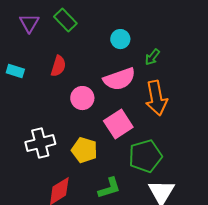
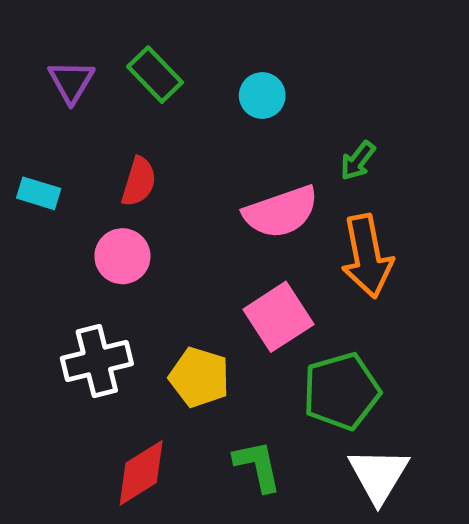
cyan circle: (120, 39) -> (262, 95), moved
pink circle: (82, 98) -> (122, 256), moved
green L-shape: (109, 188) -> (258, 466), turned -85

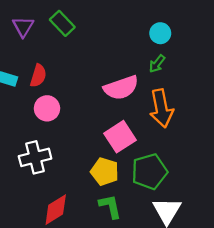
cyan circle: (262, 95) -> (160, 33), moved
red semicircle: (139, 182) -> (38, 76), moved
yellow pentagon: (199, 377) -> (105, 172), moved

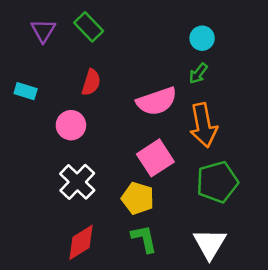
red semicircle: (38, 76) -> (91, 82), moved
white cross: (35, 157) -> (77, 182), moved, turned -32
green pentagon: (149, 172) -> (217, 182), moved

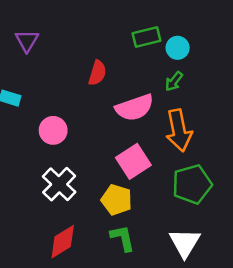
green rectangle: (89, 27) -> (146, 37), moved, turned -60
red semicircle: (91, 82) -> (97, 73), moved

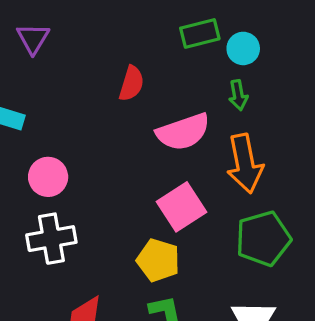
green arrow: (174, 81) -> (238, 95), turned -48
pink circle: (53, 130) -> (48, 177), moved
white cross: (59, 184) -> (51, 239), moved, turned 36

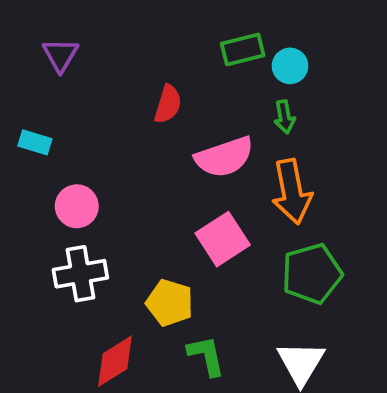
yellow pentagon: (158, 260) -> (170, 303), moved

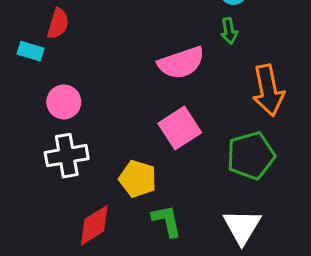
red semicircle: (168, 104) -> (58, 24), moved
orange arrow: (292, 192) -> (268, 90), moved

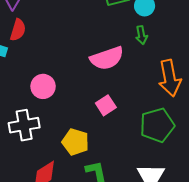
pink circle: (64, 102) -> (43, 86), moved
pink square: (180, 128) -> (106, 105), size x0.7

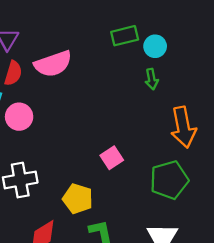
pink semicircle: (107, 58) -> (53, 64), moved
pink circle: (43, 86) -> (19, 117), moved

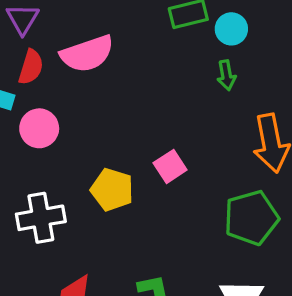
pink square: (112, 158) -> (170, 166), moved
yellow pentagon: (78, 199) -> (112, 190), moved

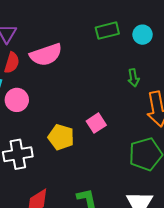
cyan circle: (231, 29) -> (143, 35), moved
green arrow: (226, 75) -> (133, 78), moved

